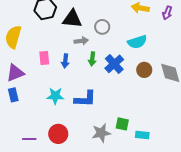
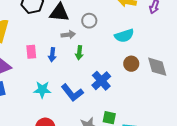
blue cross: (114, 64) -> (101, 81), moved
blue L-shape: (85, 99) -> (72, 93), turned 50

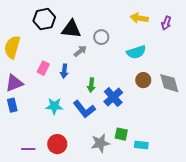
gray arrow: (68, 35) -> (80, 51), turned -32
pink rectangle: (31, 52) -> (43, 68), turned 32
green arrow: (79, 53) -> (91, 85), moved

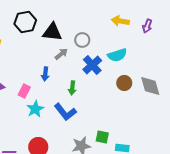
pink rectangle: (43, 68) -> (24, 91), moved
blue cross: (113, 97) -> (92, 65), moved
cyan star: (54, 106) -> (35, 109), turned -30

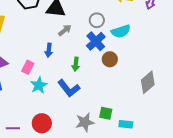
gray circle: (82, 40) -> (97, 20), moved
brown circle: (124, 83) -> (110, 59), moved
gray diamond: (150, 86) -> (148, 82), moved, turned 65

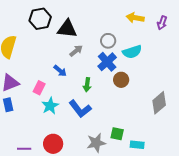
blue arrow: (49, 50) -> (60, 71), turned -56

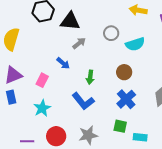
blue cross: (107, 62) -> (126, 99), moved
cyan star: (50, 106) -> (42, 108), moved
gray star: (96, 143) -> (88, 135), moved

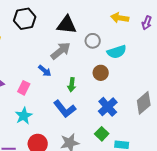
black triangle: (70, 21) -> (67, 25), moved
gray arrow: (79, 43) -> (61, 51), size x1.5
brown circle: (124, 72) -> (101, 73), moved
green square: (120, 126) -> (102, 134), turned 32

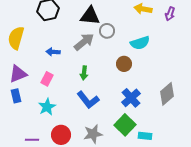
gray circle: (93, 41) -> (107, 31), moved
blue arrow: (45, 71) -> (53, 52), moved, turned 144
green arrow: (72, 85) -> (84, 73), moved
green square: (102, 134) -> (125, 125), size x1.5

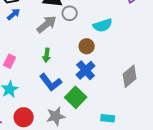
blue arrow: (53, 52) -> (14, 14), moved, turned 136
blue cross: (131, 98) -> (86, 70), moved
green square: (125, 125) -> (76, 97), moved

